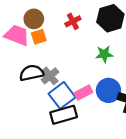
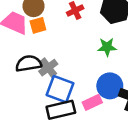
pink rectangle: (83, 93) -> (92, 102), moved
blue square: (62, 95) -> (60, 89), turned -35

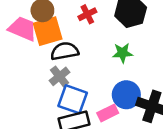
orange square: (38, 25) -> (48, 31), size x1.6
black semicircle: (29, 64) -> (65, 51), moved

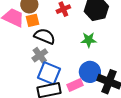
orange square: (48, 31) -> (32, 20), size x0.6
black semicircle: (65, 51) -> (45, 36), turned 30

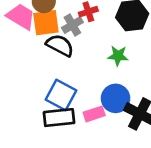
orange square: (32, 20) -> (46, 23), size x1.5
gray cross: (40, 55) -> (72, 25), moved

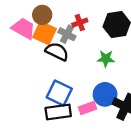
orange square: (46, 23) -> (45, 33), turned 35
gray cross: (72, 25) -> (67, 34), turned -30

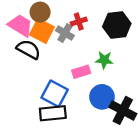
black semicircle: (57, 52) -> (29, 49), moved
pink rectangle: (88, 108) -> (81, 72), moved

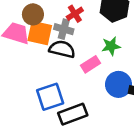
black semicircle: (29, 49) -> (62, 49), moved
blue square: (55, 94) -> (50, 97), moved, turned -32

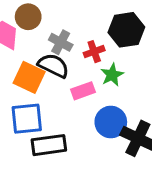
red cross: (75, 14) -> (94, 52), moved
orange square: (40, 33) -> (29, 77), moved
green star: (111, 46) -> (112, 75), turned -30

